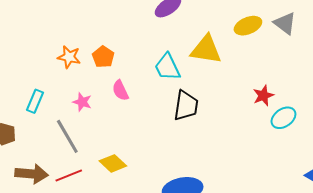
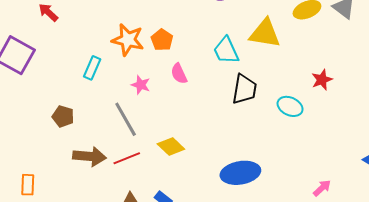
orange star: (69, 57) -> (128, 40), size x1.4
cyan rectangle: (35, 101) -> (92, 68), moved
cyan ellipse: (283, 118) -> (290, 106), moved, turned 60

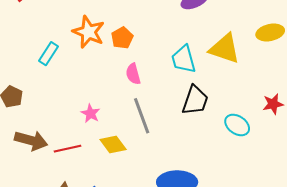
pink star: (141, 85) -> (91, 113), moved
gray line: (126, 119) -> (142, 116), moved

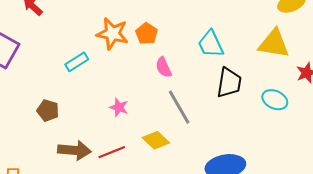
yellow triangle: (225, 49) -> (274, 44), moved
cyan rectangle: (49, 54) -> (77, 62), turned 35
pink star: (91, 113) -> (119, 107), moved

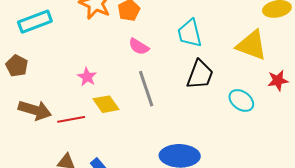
cyan rectangle: (77, 62) -> (35, 22), moved, size x1.4
pink semicircle: (164, 67) -> (139, 47), turned -45
yellow diamond: (156, 140) -> (106, 104), moved

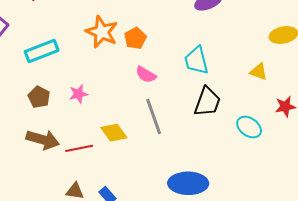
yellow triangle: (252, 45) -> (259, 72), size x0.6
brown pentagon: (17, 66) -> (39, 97), moved
pink star: (87, 77) -> (79, 94), moved, turned 30

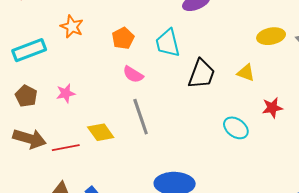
orange star: (102, 32) -> (72, 27), moved, size x0.7
cyan trapezoid: (196, 61) -> (168, 43), moved
black trapezoid: (207, 102) -> (202, 74), moved

